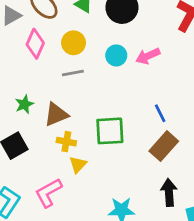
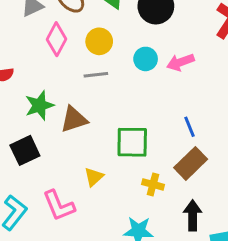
green star: (24, 104) -> (39, 105), size x1.4
yellow cross: (66, 142) -> (153, 184), moved
pink L-shape: (48, 193) -> (59, 206), turned -88

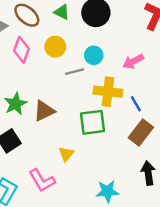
pink arrow: (180, 62) -> (133, 61), moved
gray line: (96, 75) -> (75, 72), moved
yellow cross: (153, 184) -> (108, 92), moved, size x1.6

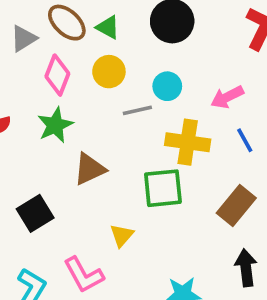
green triangle: (62, 12) -> (108, 27), moved
green star: (15, 104) -> (55, 125), moved
blue line: (136, 104) -> (245, 140), moved

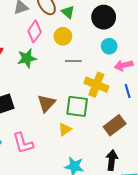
cyan circle: (167, 86) -> (109, 46), moved
brown triangle: (90, 169) -> (46, 103), moved, turned -36
yellow triangle: (122, 235) -> (65, 129), moved

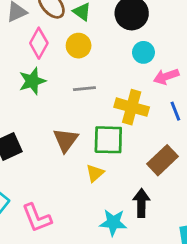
gray line: (73, 61) -> (84, 89), moved
pink L-shape: (23, 143) -> (37, 218), moved
black arrow: (112, 160) -> (141, 203), moved

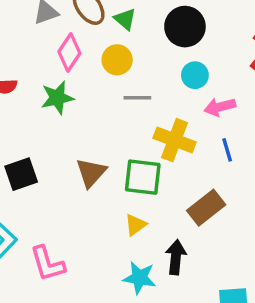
gray line: (84, 89) -> (137, 98), moved
yellow triangle: (95, 173) -> (135, 225), moved

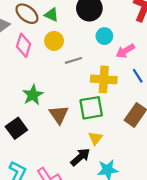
green star: (57, 98) -> (33, 95), moved
black arrow: (176, 257) -> (80, 157), moved, turned 60

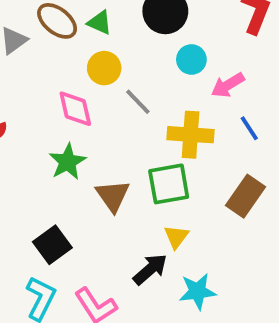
pink diamond: (24, 45) -> (75, 109), moved, turned -30
gray line: (73, 60) -> (138, 102), turned 63
black square: (16, 128) -> (52, 245), moved

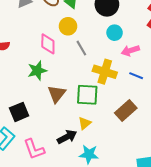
blue line: (249, 128) -> (136, 76), turned -48

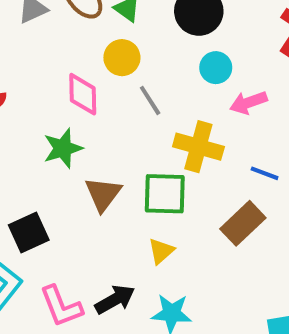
blue line: (136, 76) -> (265, 173), moved
black arrow: (67, 137) -> (115, 299), moved

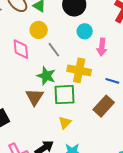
pink arrow: (248, 103) -> (102, 47), turned -60
green star: (63, 148) -> (46, 76), moved, turned -30

